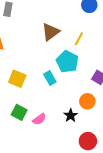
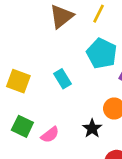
yellow line: (79, 39) -> (99, 14), moved
cyan pentagon: (67, 62) -> (102, 53), moved

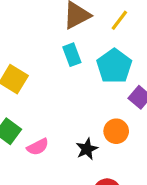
cyan rectangle: (62, 79) -> (72, 55), moved

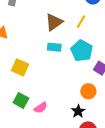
cyan rectangle: (72, 55) -> (54, 47), turned -56
black star: (87, 149) -> (78, 111), moved

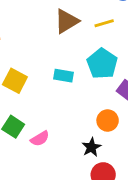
yellow line: (81, 22) -> (104, 23), turned 40
cyan rectangle: (54, 47) -> (64, 76), moved

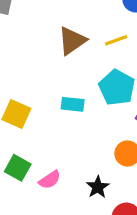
black star: (91, 147) -> (98, 187), moved

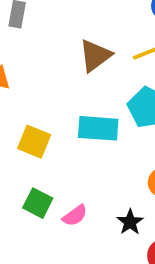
cyan rectangle: (73, 104) -> (98, 128), size x1.5

